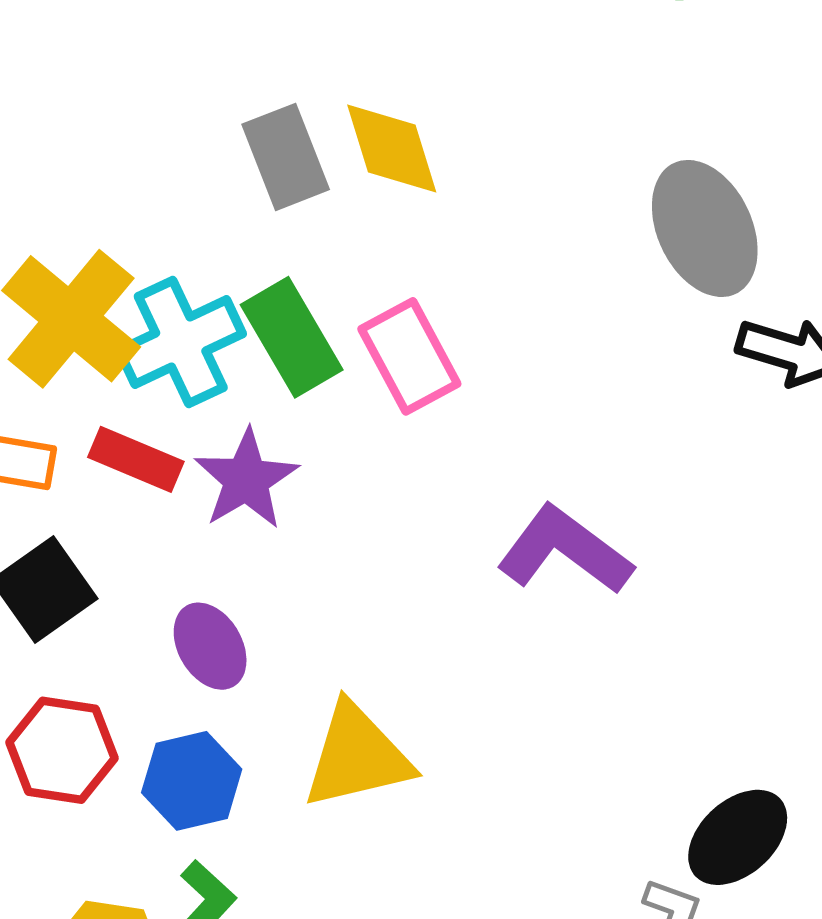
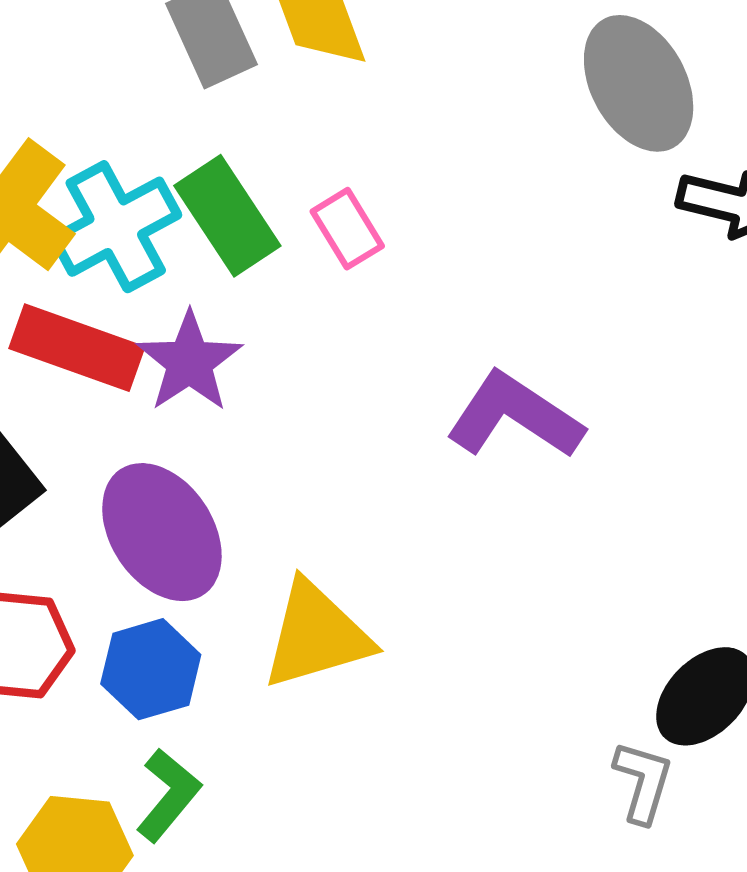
pink rectangle: (409, 356) -> (347, 229), size x0.7
red rectangle: (136, 459) -> (77, 348), size x1.4
purple ellipse: (210, 646) -> (162, 532), size x1.6

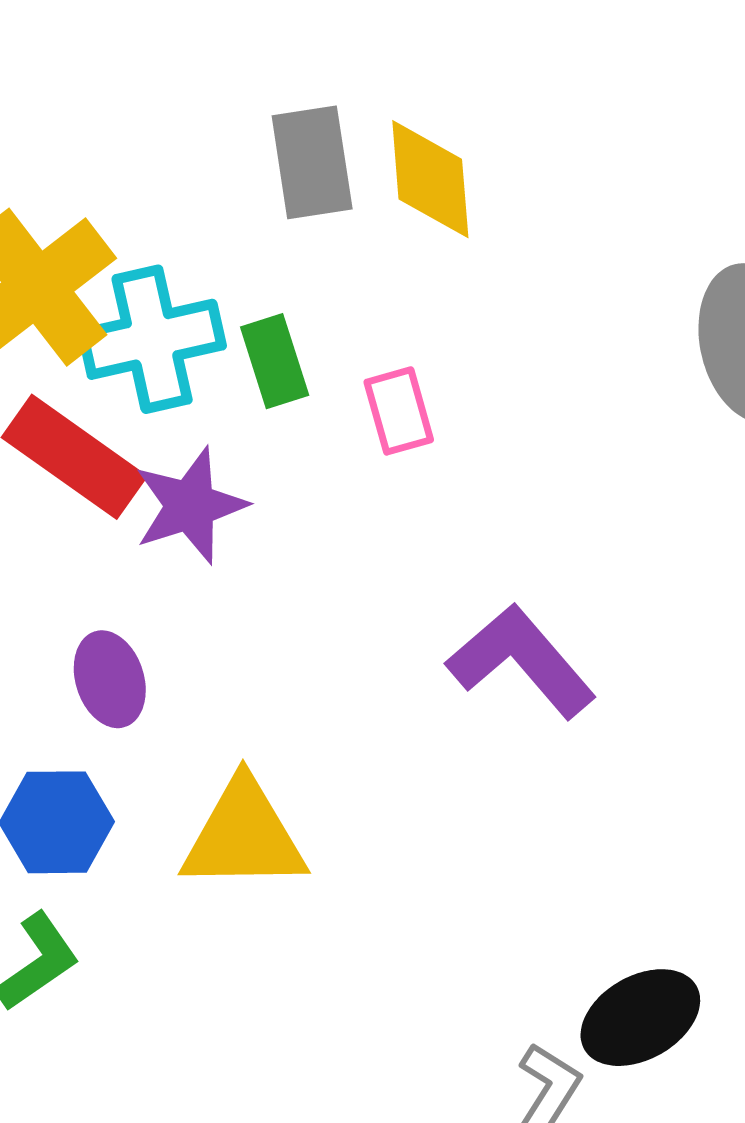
green rectangle: (227, 216) -> (275, 361), size x0.7
purple ellipse: (162, 532) -> (110, 679), size x0.6

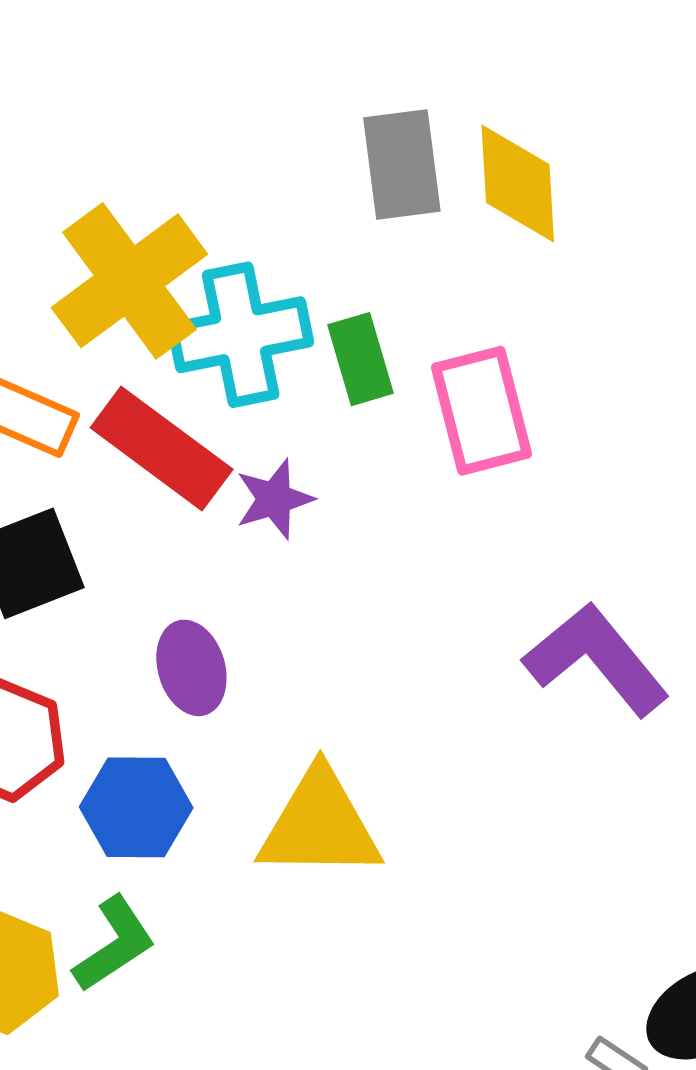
pink rectangle: (399, 411) -> (481, 411), size x1.5
purple star: (190, 506) -> (274, 499), size x0.7

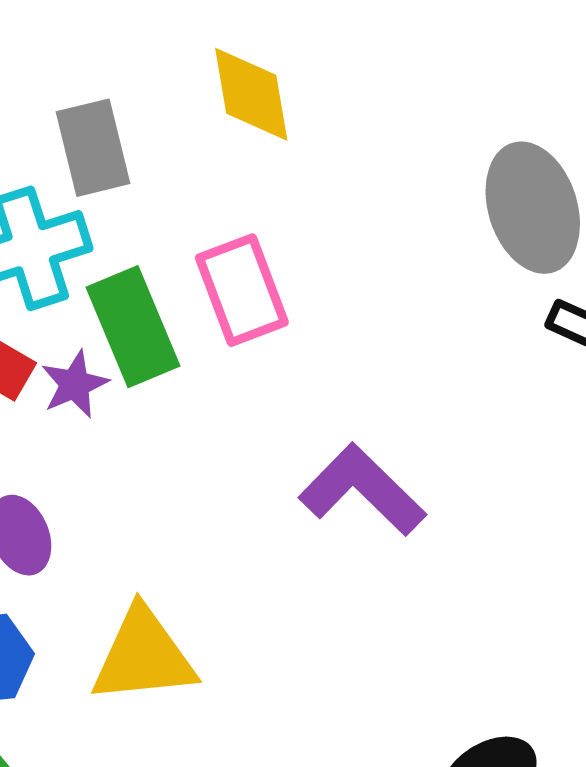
gray rectangle: (402, 164) -> (93, 148), moved
green rectangle: (361, 359) -> (133, 327), moved, size x1.5

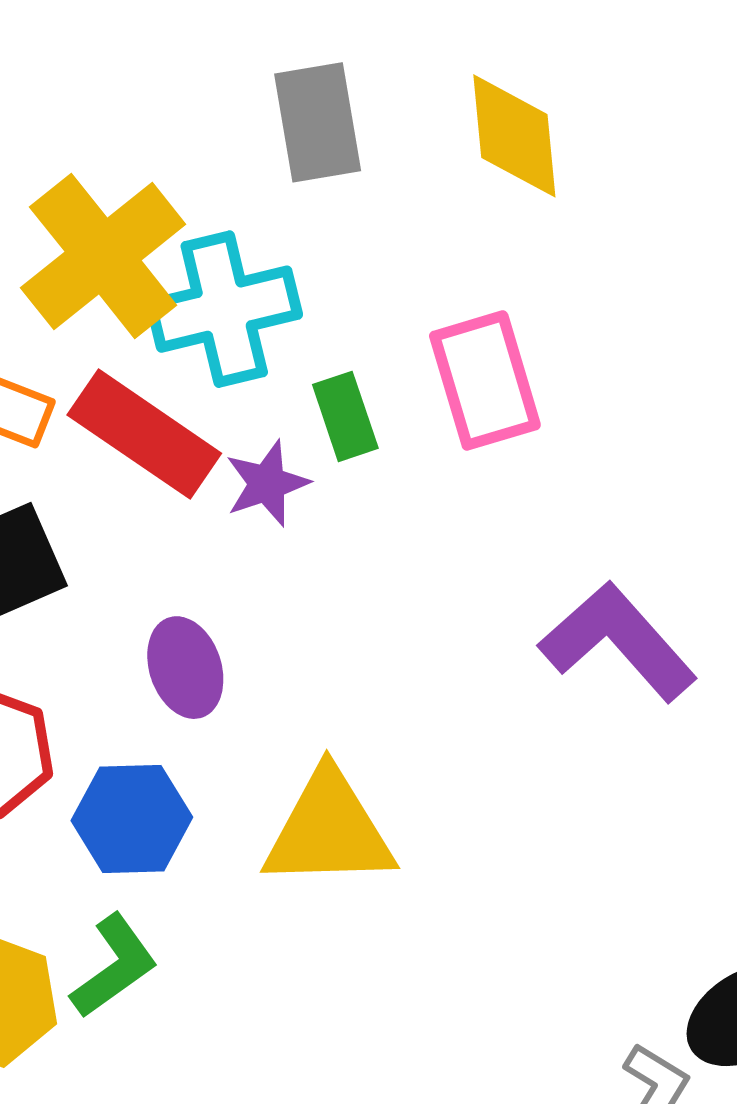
gray rectangle: (93, 148) -> (318, 122), moved
green rectangle: (133, 327) -> (345, 416), size x0.6

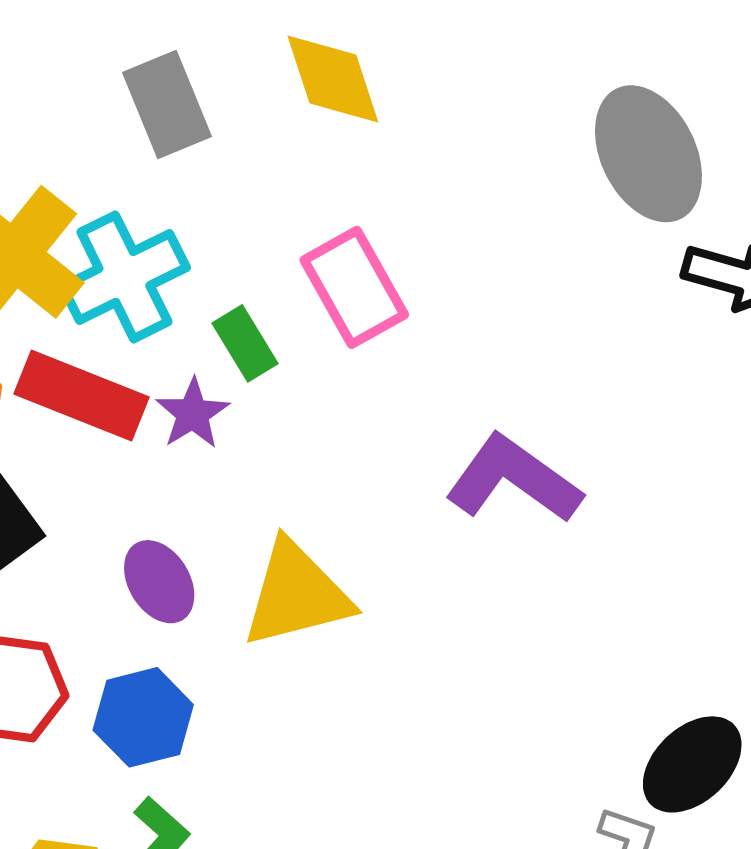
yellow triangle: (329, 830) -> (297, 594), moved

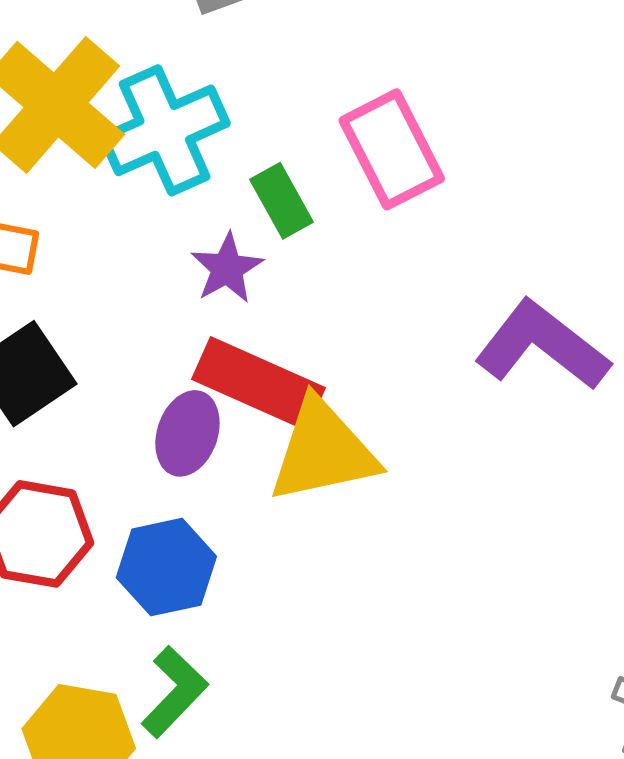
red rectangle: (82, 396) -> (259, 383), moved
purple ellipse: (159, 582) -> (187, 433), turned 48

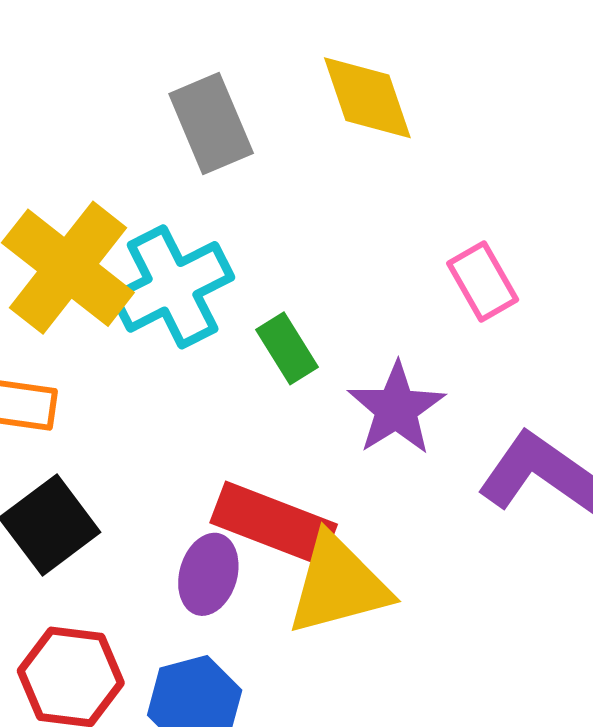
pink rectangle: (392, 149) -> (483, 281), moved, size x0.7
purple star: (227, 268) -> (396, 409), moved, size x1.4

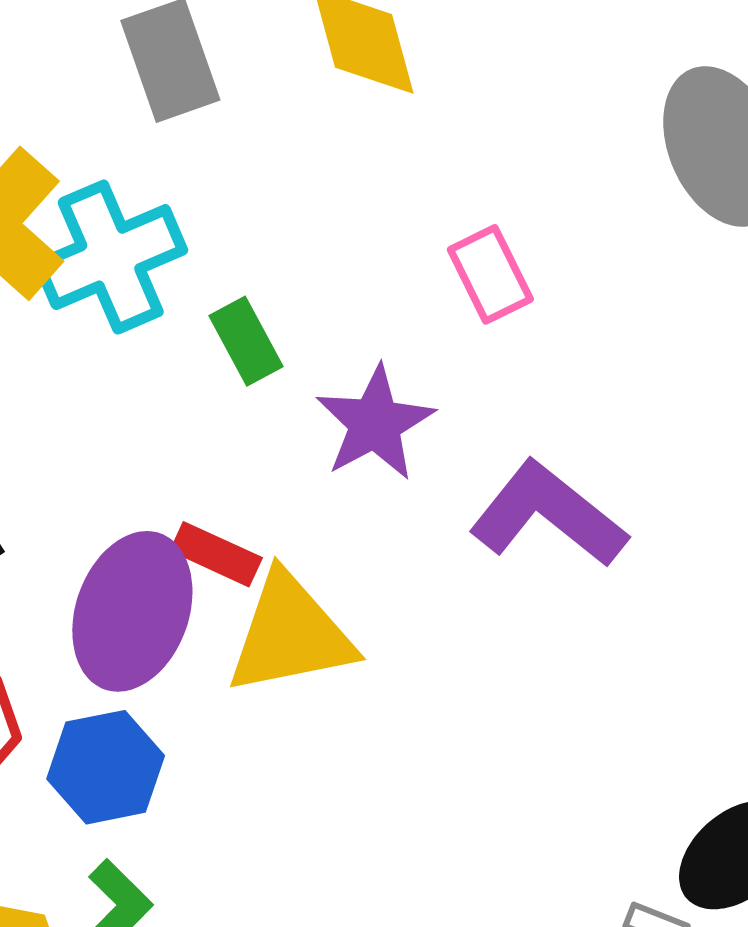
red rectangle: (274, 523) -> (216, 554), size x0.6
purple ellipse: (208, 574) -> (132, 611), size x1.6

